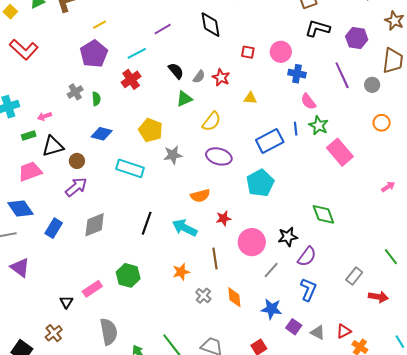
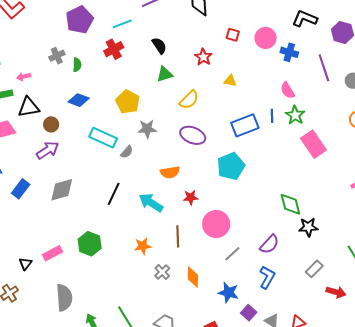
blue cross: (297, 74) -> (289, 52), moved
gray semicircle: (199, 77) -> (127, 152), moved
black star: (288, 237) -> (308, 227), moved

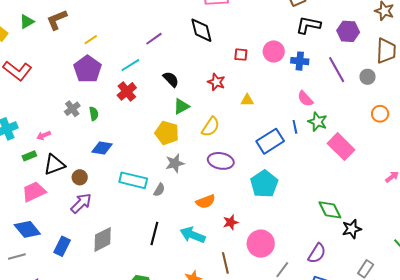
yellow pentagon: (128, 102) -> (167, 133), moved

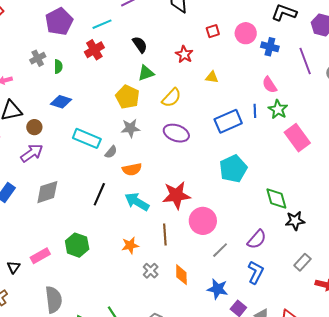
red square: (241, 55) -> (213, 31), turned -32
cyan pentagon: (264, 184) -> (233, 169), moved
orange semicircle: (206, 202) -> (132, 169), moved
red star: (231, 222) -> (176, 195), size x1.8

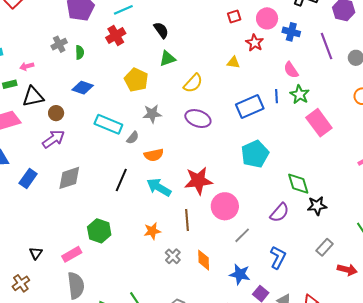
red star: (184, 54) -> (255, 43), moved
yellow pentagon: (127, 97) -> (136, 80), moved
purple semicircle: (257, 239) -> (280, 213), moved
pink rectangle: (40, 256) -> (72, 254), moved

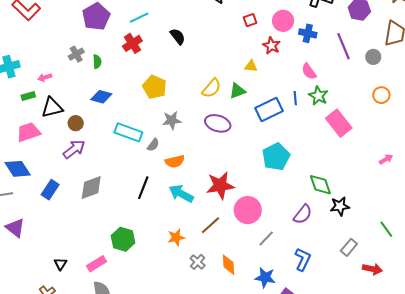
green triangle: (167, 59) -> (237, 91), moved
brown line: (187, 220) -> (210, 225), turned 55

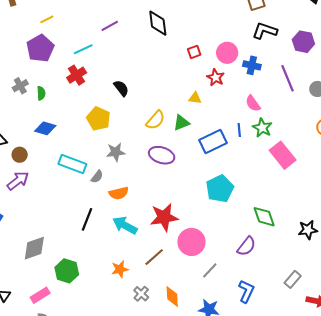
black semicircle: (178, 36) -> (121, 88), moved
gray diamond: (91, 188) -> (34, 248), moved
black star: (340, 206) -> (308, 230), moved

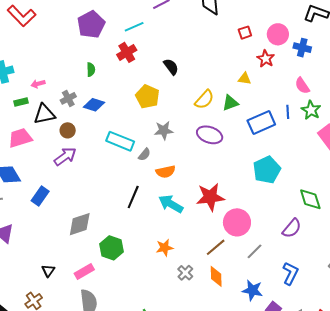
gray cross: (20, 86) -> (68, 98), moved
brown line: (154, 257) -> (216, 247), moved

